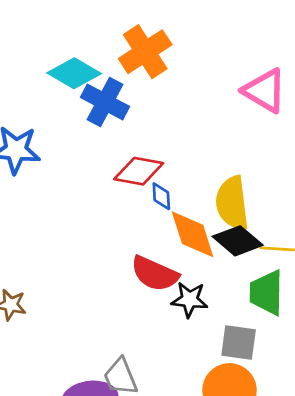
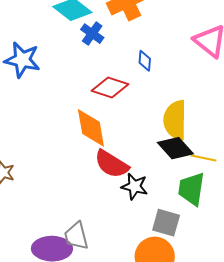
blue cross: (105, 102) -> (92, 34), size x0.7
blue diamond: (161, 196) -> (145, 61), moved
orange diamond: (193, 234) -> (91, 128), moved

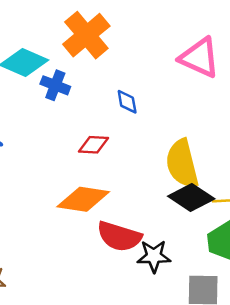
red diamond: (110, 88) -> (94, 145), size x0.7
orange diamond: (91, 128) -> (83, 199), turned -57

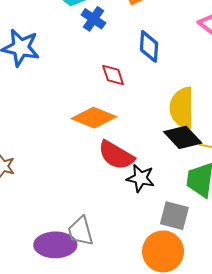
blue diamond: (127, 102) -> (149, 46), size x1.4
red diamond: (94, 145) -> (113, 75), turned 55

